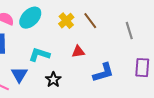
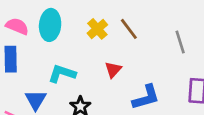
cyan ellipse: (30, 18) -> (50, 25), turned -40
red triangle: (78, 52) -> (113, 70), turned -40

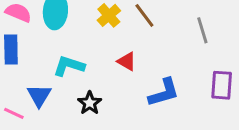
red triangle: (113, 70) -> (127, 61), turned -42

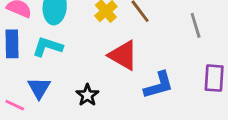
red triangle: (127, 61) -> (123, 55), size x1.6
cyan L-shape: (69, 66) -> (48, 47), moved

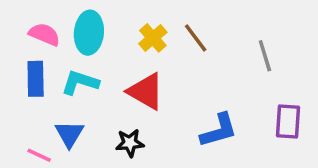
red triangle: (123, 55) -> (146, 91), moved
black star: (87, 95) -> (130, 143), turned 30

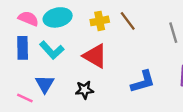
cyan ellipse: (89, 33) -> (58, 17), turned 72
yellow cross: (153, 38) -> (100, 21), turned 30
cyan L-shape: (80, 82) -> (52, 50), turned -150

